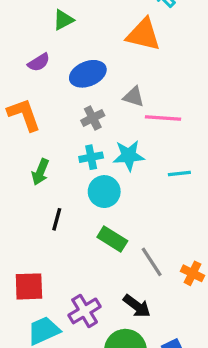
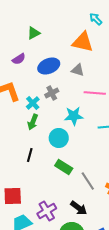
gray triangle: (134, 97) -> (78, 70), moved
cyan cross: (91, 157) -> (33, 103), moved, turned -32
green arrow: (40, 172) -> (33, 122), moved

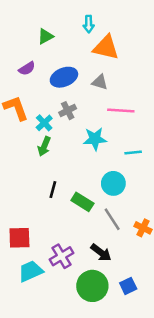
cyan arrow: (96, 19) -> (89, 24), moved, turned -136
cyan circle: (59, 138) -> (113, 183), moved
black line: (30, 155) -> (53, 190), moved

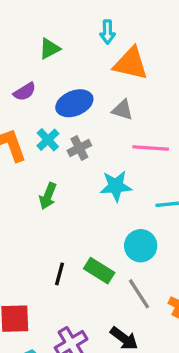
cyan cross: (44, 123) -> (48, 140), moved
black line: (53, 190) -> (59, 274), moved

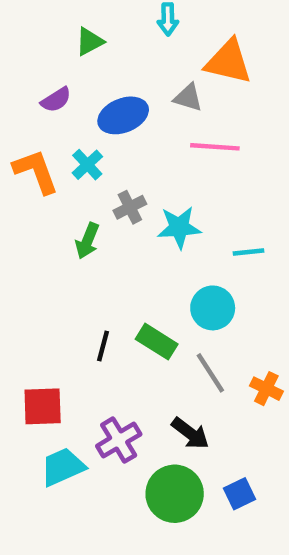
orange triangle: (131, 63) -> (228, 62), moved
gray triangle: (122, 110) -> (188, 98), moved
gray cross: (79, 148) -> (130, 207), moved
pink line: (151, 148) -> (215, 147), moved

